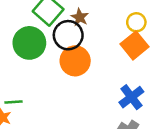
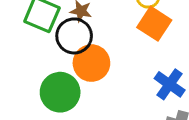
green circle: (29, 43) -> (60, 92), moved

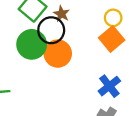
green circle: (60, 92) -> (32, 44), moved

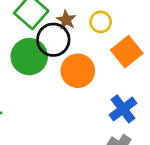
yellow circle: (113, 18) -> (101, 22), moved
orange circle: (58, 54) -> (78, 71), moved

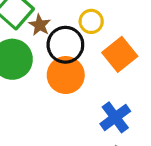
brown star: (66, 20) -> (40, 25), moved
black circle: (53, 40) -> (65, 45), moved

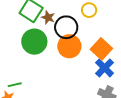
yellow circle: (91, 21) -> (89, 10), moved
orange square: (120, 54) -> (101, 49), moved

